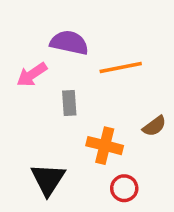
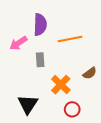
purple semicircle: (69, 43) -> (40, 25), turned 80
orange cross: (105, 146) -> (61, 85), turned 30

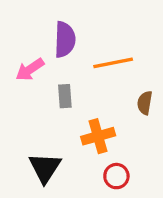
brown semicircle: (90, 73) -> (145, 103), moved, turned 136
orange cross: (61, 85) -> (98, 136), turned 30

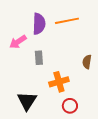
orange line: (113, 63) -> (67, 21), moved

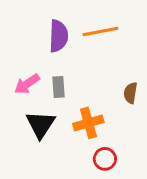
pink arrow: (18, 42) -> (27, 84), moved
black triangle: (27, 101) -> (40, 124), moved

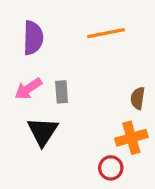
purple semicircle: (58, 36) -> (33, 38), moved
orange cross: (88, 123) -> (131, 138), moved

